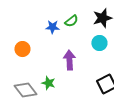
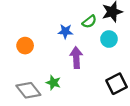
green semicircle: (71, 21) -> (89, 22), moved
blue star: (52, 27) -> (65, 31), moved

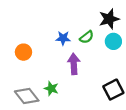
green semicircle: (89, 22) -> (87, 37), moved
cyan circle: (109, 39) -> (113, 41), moved

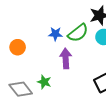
green semicircle: (87, 37) -> (78, 33), size x1.5

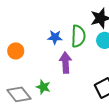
green semicircle: (78, 33) -> (78, 36), turned -50

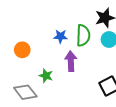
green star: (43, 87) -> (46, 76), moved

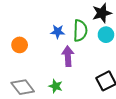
green star: (46, 76) -> (56, 86), moved

